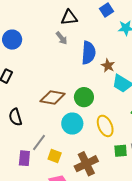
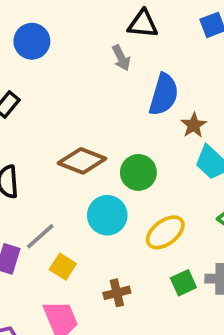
yellow ellipse: (105, 126) -> (165, 232), turned 65
green square: (121, 151) -> (183, 283), turned -32
brown cross: (86, 164) -> (117, 293), size x0.6

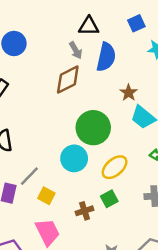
blue semicircle: (164, 95) -> (106, 57), moved
brown diamond: (82, 161) -> (68, 79), moved, turned -44
green circle: (138, 172) -> (93, 128), size x1.4
green square: (183, 283) -> (109, 199), moved

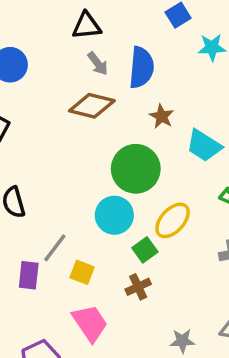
black triangle: (89, 26) -> (86, 26), moved
brown diamond: (68, 79) -> (92, 106), turned 48
brown star: (129, 93) -> (162, 116), moved
green square: (109, 199) -> (145, 250), moved

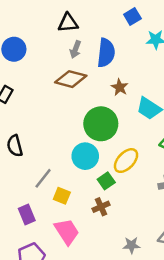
gray arrow: (98, 64) -> (75, 49), turned 56
purple rectangle: (29, 275) -> (27, 214), moved, turned -30

